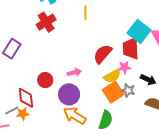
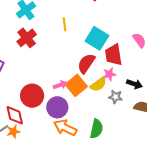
cyan square: (139, 32) -> (97, 38), moved
red circle: (45, 80) -> (32, 96), size x1.5
orange square: (113, 92) -> (76, 85), moved

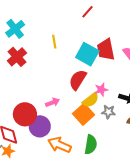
red trapezoid: (114, 55) -> (106, 50), moved
orange square: (76, 85) -> (83, 114), moved
purple circle: (57, 107) -> (40, 126), moved

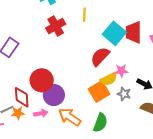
red cross: (17, 57) -> (56, 26), moved
pink arrow: (53, 102) -> (41, 113), moved

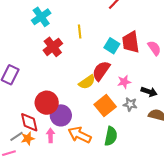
cyan square: (114, 33) -> (112, 46), size x0.7
yellow semicircle: (109, 79) -> (87, 82), moved
pink arrow: (41, 113) -> (51, 135), turned -72

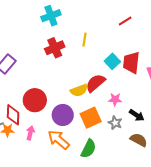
purple circle: (61, 115) -> (63, 115), moved

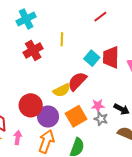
pink star: (115, 99) -> (98, 106), moved
red circle: (35, 100) -> (31, 105), moved
orange arrow: (59, 140) -> (46, 141), turned 75

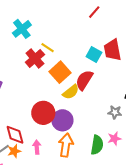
yellow line: (62, 39) -> (48, 48), moved, turned -48
pink star: (98, 106) -> (114, 139), moved
orange square: (76, 116) -> (60, 72), moved

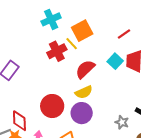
red line: (94, 12) -> (124, 34), moved
orange square: (60, 72) -> (82, 31), moved
red semicircle: (84, 80) -> (85, 69), moved
purple circle: (62, 120) -> (82, 113), moved

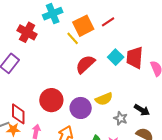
red line: (124, 34) -> (108, 22), moved
red cross: (57, 51) -> (27, 32), moved, turned -36
yellow semicircle: (84, 92) -> (104, 99), moved

